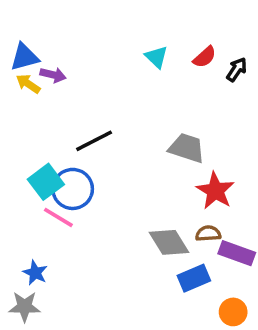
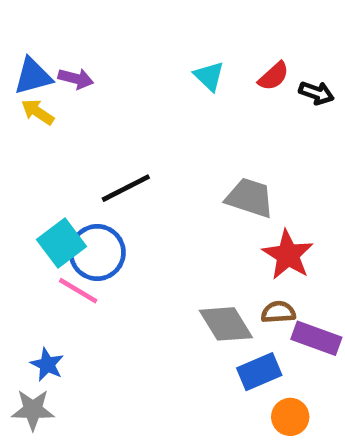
black arrow: (237, 69) -> (316, 93), turned 75
purple arrow: (53, 75) -> (76, 79), moved
orange circle: (233, 312) -> (290, 417), moved

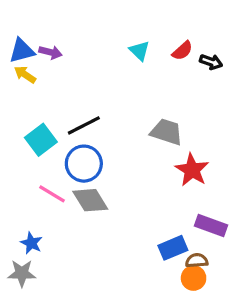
cyan square: (61, 243) -> (41, 140), moved
blue circle: (97, 253) -> (84, 164), moved
brown semicircle: (278, 312) -> (197, 261), moved
gray diamond: (226, 324) -> (90, 200), moved

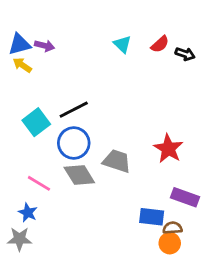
gray trapezoid: (167, 132) -> (117, 161), moved
pink line: (52, 194) -> (39, 183), moved
blue rectangle: (173, 248) -> (152, 217), turned 30

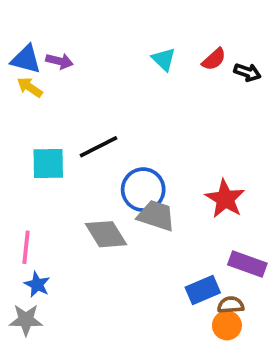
blue triangle: (19, 44) -> (26, 59), turned 30
cyan square: (36, 122) -> (48, 163), turned 36
blue circle: (74, 143) -> (143, 190), moved
pink line: (39, 183) -> (26, 247), moved, turned 65
blue rectangle: (152, 217) -> (203, 290), turned -30

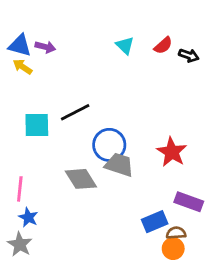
gray star: (26, 320) -> (20, 244), turned 30

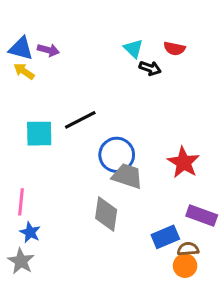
red semicircle: (163, 45) -> (174, 49), turned 54
black arrow: (189, 55) -> (150, 68), moved
gray diamond: (81, 179) -> (106, 214), moved, turned 40

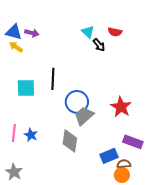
black arrow: (150, 68) -> (99, 45), turned 32
black line: (80, 120) -> (53, 79), turned -60
gray trapezoid: (127, 176) -> (84, 116), turned -60
blue star: (30, 232) -> (31, 135), moved

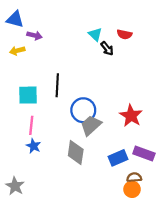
blue triangle: (14, 32) -> (15, 19), moved
yellow arrow: (16, 47) -> (17, 51), turned -48
pink line: (14, 133) -> (31, 125), moved
blue rectangle: (109, 156) -> (118, 158), moved

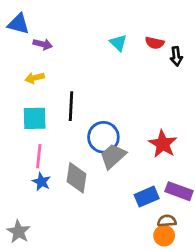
black arrow: (107, 48) -> (176, 56), moved, turned 32
yellow arrow: (17, 51) -> (35, 78), moved
gray diamond: (76, 152) -> (76, 178), moved

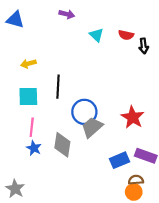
purple arrow: (43, 44) -> (67, 14), moved

